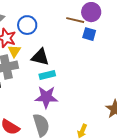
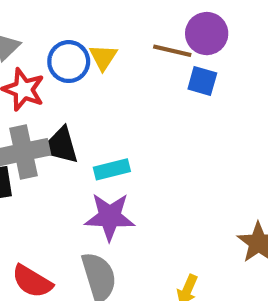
yellow triangle: (14, 51) -> (103, 57), moved
black triangle: (40, 57) -> (60, 146), moved

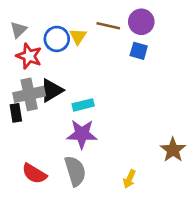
brown line: (172, 51) -> (108, 26), moved
black triangle: (60, 146) -> (51, 90), turned -45

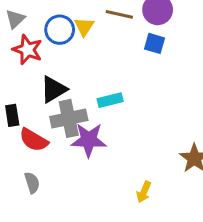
gray cross: (29, 94) -> (69, 118), moved
cyan rectangle: (83, 105) -> (110, 100), moved
gray semicircle: (75, 171) -> (32, 183), moved, size x0.6
red semicircle: (34, 174) -> (34, 140), moved

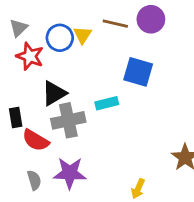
blue square: (155, 43) -> (138, 72), moved, size x1.5
purple star: (89, 140) -> (70, 173), moved

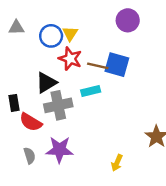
brown line: (115, 24) -> (98, 66), moved
gray triangle: (18, 28) -> (16, 28), turned 42
red star: (30, 56) -> (70, 59), moved

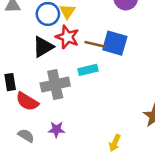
black triangle: (46, 83) -> (43, 47), moved
purple star: (59, 150) -> (56, 129), size x0.6
gray semicircle: (30, 156) -> (26, 136), turned -42

